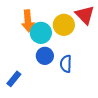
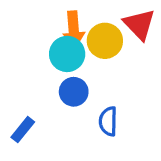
orange arrow: (28, 21) -> (74, 29), moved
blue semicircle: (66, 64) -> (108, 121), moved

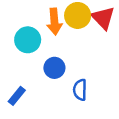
yellow circle: (105, 41) -> (78, 15), moved
cyan circle: (67, 54) -> (28, 40), moved

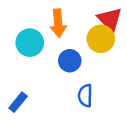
yellow circle: (78, 15) -> (101, 39), moved
blue circle: (54, 68) -> (70, 61), moved

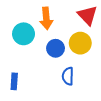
yellow circle: (101, 39) -> (80, 43), moved
blue rectangle: (18, 102) -> (14, 81), turned -35

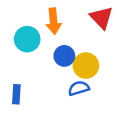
yellow circle: (80, 43) -> (86, 66), moved
blue semicircle: (68, 76) -> (79, 88), turned 72

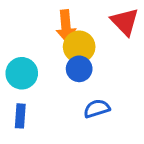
cyan circle: (27, 39) -> (22, 73), moved
yellow circle: (86, 66) -> (79, 47), moved

